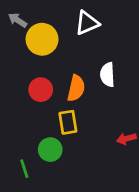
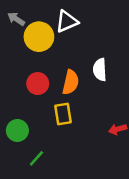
white triangle: (87, 23) -> (67, 21), moved
green circle: (50, 150) -> (17, 130), moved
green line: (24, 169) -> (36, 158), moved, turned 60

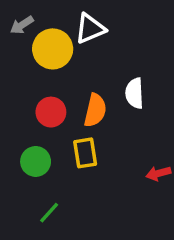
gray arrow: (16, 19) -> (22, 25), turned -66
green circle: (17, 130) -> (36, 161), moved

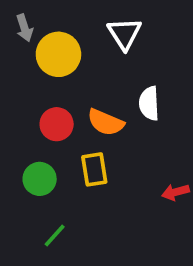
gray arrow: (22, 25) -> (24, 28), turned -75
white triangle: (90, 28) -> (125, 34), moved, turned -40
orange semicircle: (95, 110) -> (106, 122), turned 100

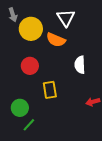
white semicircle: (149, 103) -> (80, 65), moved
orange semicircle: (106, 122) -> (56, 40), moved
green circle: (40, 179) -> (20, 108), moved

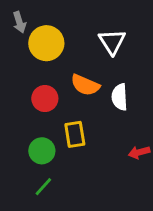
white triangle: (66, 18) -> (112, 42), moved
orange semicircle: (56, 40) -> (85, 85), moved
green circle: (20, 108) -> (42, 151), moved

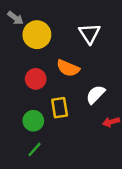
gray arrow: (19, 22) -> (15, 18), turned -35
white semicircle: (120, 97) -> (95, 94), moved, turned 48

